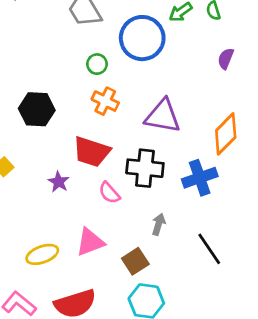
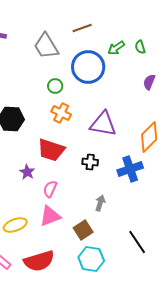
black cross: (145, 168) -> (90, 162), size x0.6
pink semicircle: (109, 193) -> (50, 189), moved, turned 66
black line: (209, 249) -> (137, 242), moved

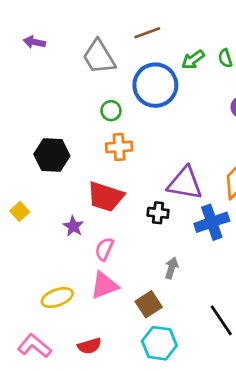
orange cross: (61, 113) -> (119, 147), turned -30
purple triangle: (103, 124) -> (185, 183), moved
red semicircle: (39, 261) -> (89, 346), size x0.6

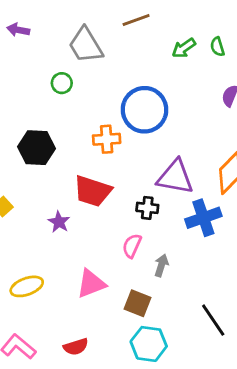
blue circle: (155, 85) -> (144, 110), moved
green circle: (111, 111) -> (62, 83), moved
pink semicircle: (104, 249) -> (132, 246), moved
yellow ellipse: (57, 298) -> (27, 286), moved
brown square: (149, 304) -> (137, 303), turned -35

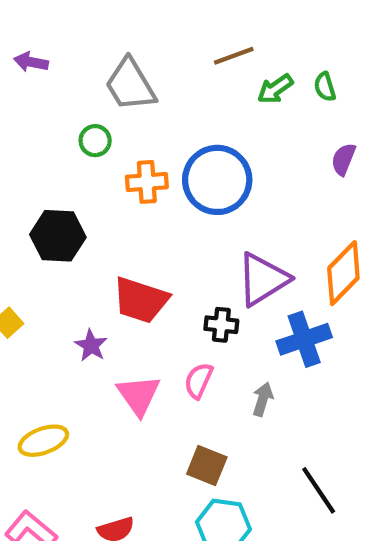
brown line: (136, 20) -> (234, 56), moved
orange cross: (107, 139) -> (147, 182), moved
purple triangle: (175, 177) -> (263, 279), turned -42
gray arrow: (161, 265) -> (263, 399), moved
pink triangle: (91, 284) -> (139, 395), moved, turned -44

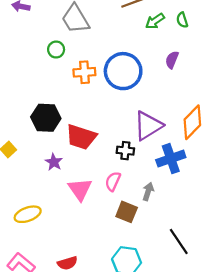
purple semicircle: (343, 159) -> (172, 60), moved
black hexagon: (58, 236) -> (46, 118), moved
brown square: (207, 465) -> (127, 212), moved

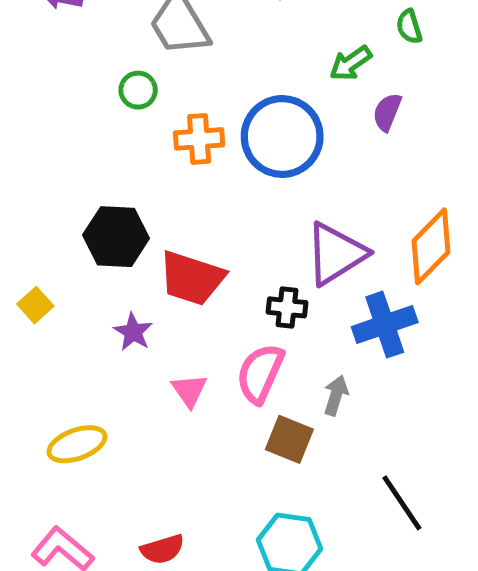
green arrow: (155, 21) -> (351, 63), moved
pink semicircle: (113, 181) -> (260, 373), size x1.4
pink triangle: (80, 189) -> (189, 390), size x0.7

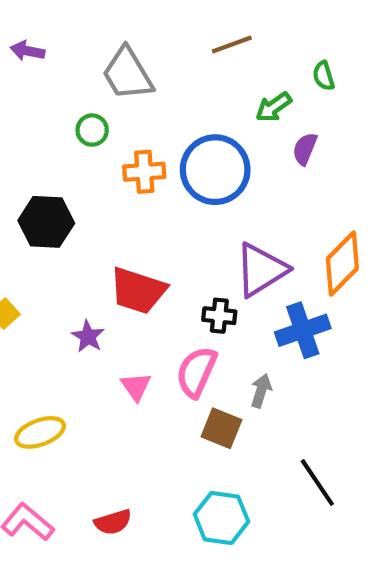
black hexagon: (116, 237) -> (46, 222), moved

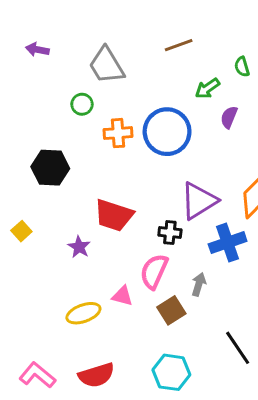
pink triangle: (136, 387) -> (122, 296), moved, turned -40
brown square: (221, 428) -> (171, 310), turned 36
yellow ellipse: (40, 432) -> (83, 313), moved
red semicircle: (113, 522) -> (96, 375), size x1.4

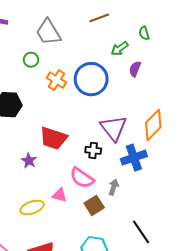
orange cross: (118, 133) -> (56, 80), turned 36
purple triangle: (199, 201) -> (114, 128), turned -36
pink semicircle: (154, 271) -> (82, 178), turned -80

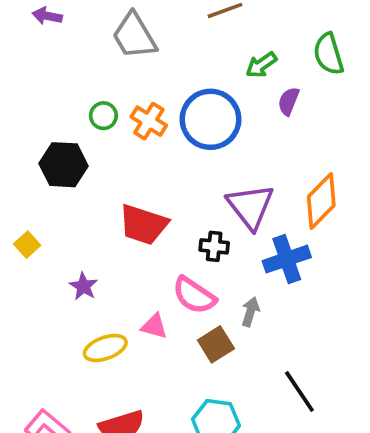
green semicircle: (144, 33) -> (328, 54), moved, size x1.6
green circle: (31, 60) -> (103, 116), moved
purple star: (29, 161) -> (83, 286), moved

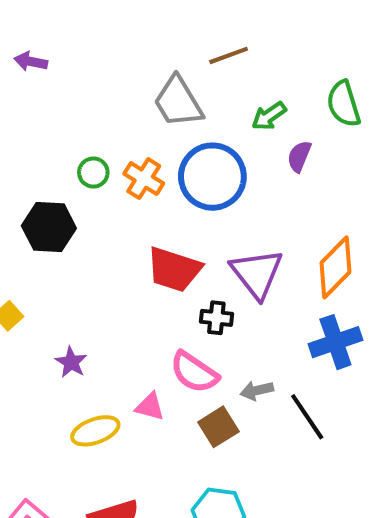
gray trapezoid: (134, 36) -> (178, 102), moved
red trapezoid: (143, 225) -> (174, 269), moved
blue cross: (287, 259) -> (335, 342), moved
gray arrow: (250, 312) -> (257, 390), turned -120
black line: (299, 392) -> (307, 417), moved

